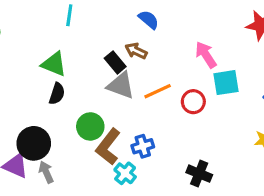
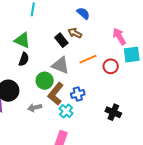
gray triangle: (121, 86) -> (60, 65), moved
gray arrow: (46, 172) -> (35, 108), moved, turned -80

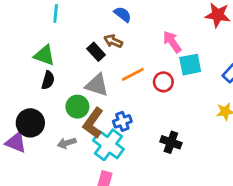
cyan cross: (66, 111) -> (108, 145), size x1.6

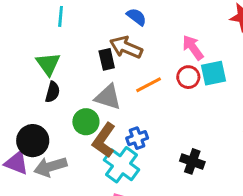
brown arrow: (113, 41) -> (126, 47), size x1.5
black rectangle: (96, 52) -> (107, 59), turned 30
green triangle: (44, 55) -> (48, 64), turned 35
red circle: (163, 82) -> (188, 77), moved
gray arrow: (67, 143) -> (50, 167), moved, size x1.5

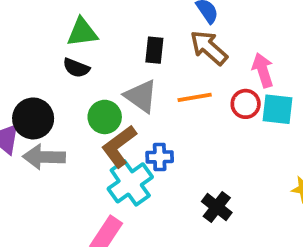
brown arrow: (126, 47) -> (209, 48), moved
green triangle: (48, 64) -> (82, 32), turned 40
black semicircle: (53, 92) -> (76, 68), turned 78

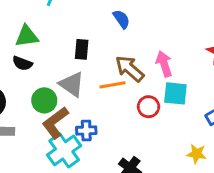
brown arrow: (209, 48) -> (130, 69), moved
red circle: (246, 104) -> (148, 107), moved

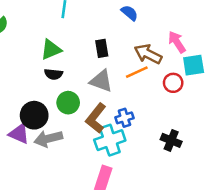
green circle: (44, 100) -> (68, 103), moved
cyan cross: (64, 150) -> (110, 140), turned 32

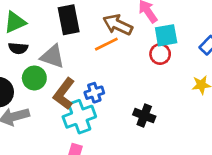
black rectangle: (102, 48) -> (69, 20), size x1.5
gray triangle: (101, 81) -> (52, 56), moved
red circle: (173, 83) -> (160, 54), moved

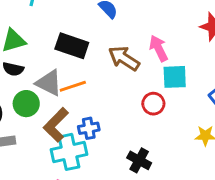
black rectangle: (69, 20) -> (72, 46), turned -68
orange line: (106, 44) -> (73, 86), moved
red circle: (160, 54) -> (153, 104), moved

